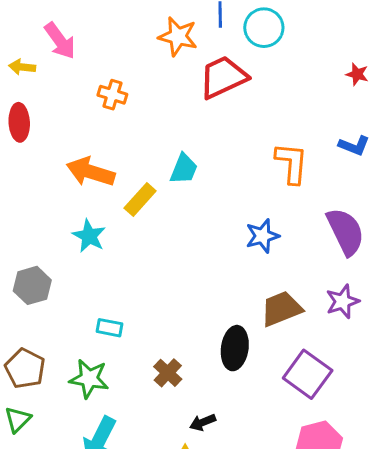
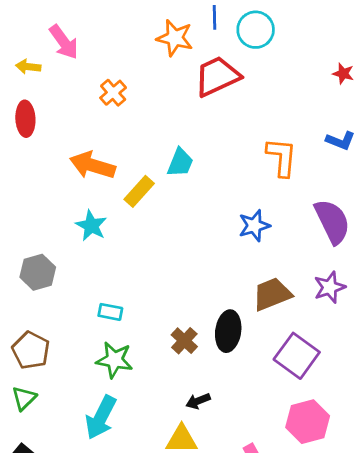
orange cross: (112, 95) -> (113, 93), turned 32
brown cross: (168, 373) -> (184, 341), moved
green star: (89, 379) -> (114, 360), moved

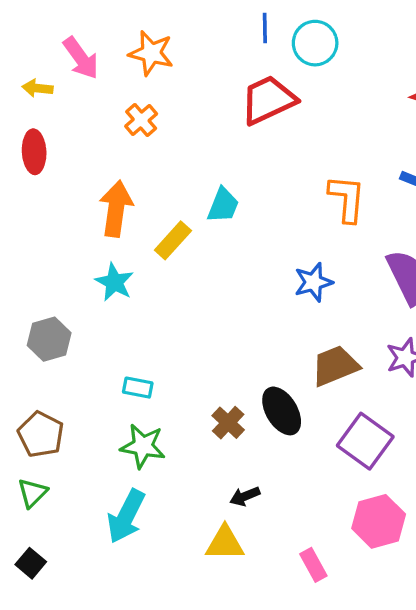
orange star: (175, 38) -> (151, 53), moved
orange arrow: (93, 165) -> (116, 209), turned 81
black ellipse: (228, 331) -> (282, 411), turned -39

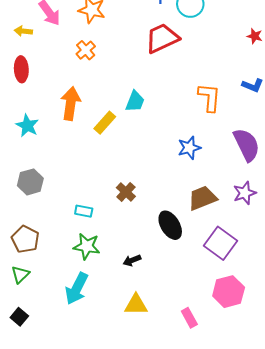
cyan star: (114, 282) -> (27, 126), moved
brown cross: (228, 423) -> (126, 192), moved
black arrow: (245, 496) -> (132, 260), moved

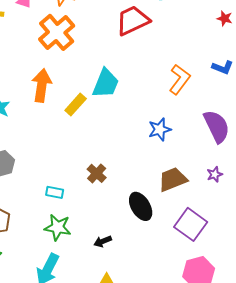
orange cross: (86, 50) -> (57, 32), size x1.8
orange L-shape: (209, 97) -> (180, 79), turned 32
cyan trapezoid: (135, 101) -> (106, 83), size x1.4
purple star: (245, 193) -> (215, 174), size x0.7

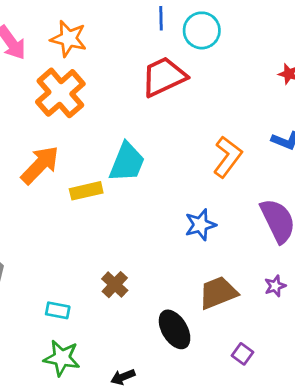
orange arrow: (42, 85) -> (40, 165), turned 36
yellow rectangle: (76, 104) -> (86, 191), turned 35
purple square: (191, 224) -> (242, 354), size x0.5

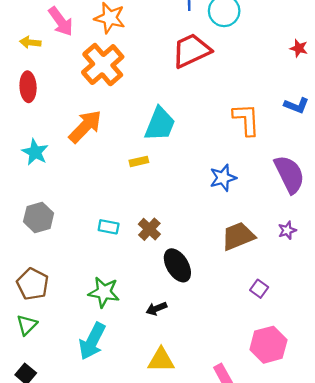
orange L-shape: (228, 157) -> (246, 119), turned -40
yellow rectangle: (86, 191) -> (139, 161), moved, size x0.7
cyan rectangle: (58, 310) -> (109, 227), moved
black ellipse: (175, 329) -> (177, 265), moved

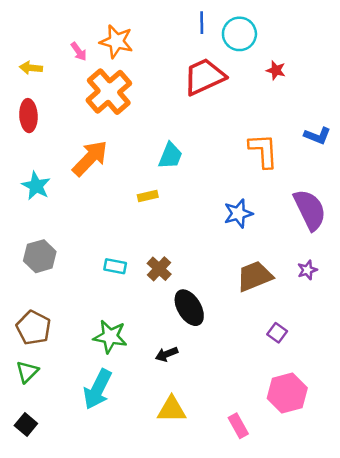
pink arrow: (61, 21) -> (79, 51), moved, size x0.6
red star: (299, 48) -> (276, 70), moved
cyan trapezoid: (160, 124) -> (170, 156), size x0.7

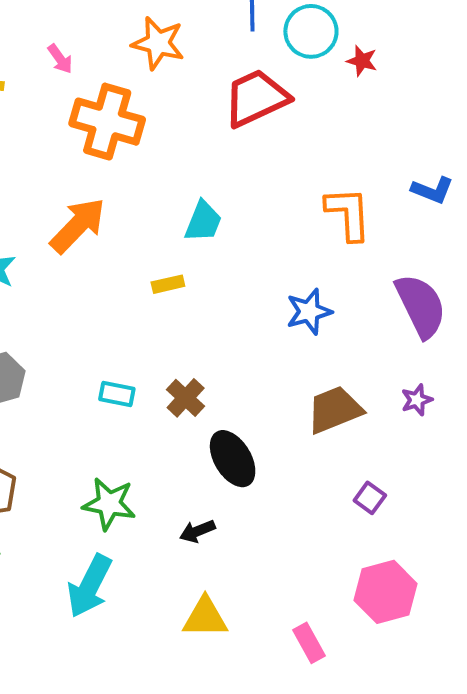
orange star: (116, 41) -> (158, 43), moved
red star: (276, 70) -> (362, 61), moved
orange cross: (109, 92) -> (107, 122), turned -33

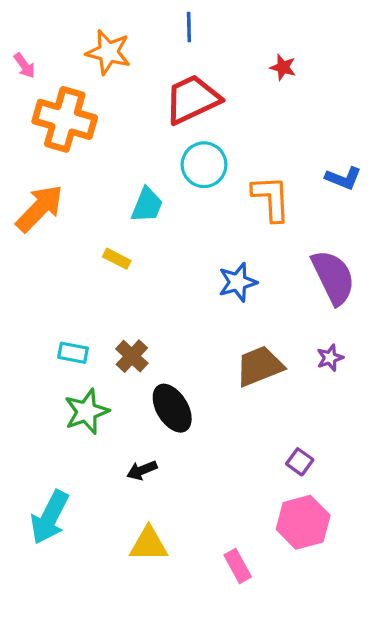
cyan circle: (311, 31) -> (204, 165), moved
yellow rectangle: (168, 284) -> (117, 259), turned 40
purple square: (370, 498) -> (300, 462), moved
green star: (109, 504) -> (87, 411), moved, turned -30

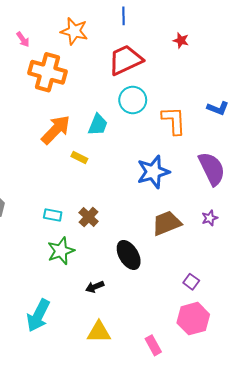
orange arrow: (40, 208) -> (56, 130), moved
blue star: (238, 282) -> (153, 172), size x1.4
black ellipse: (172, 408) -> (129, 255), moved

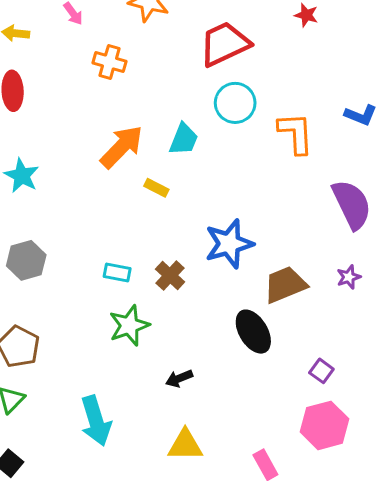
orange cross: (48, 72) -> (109, 62), size x0.6
blue star: (153, 172) -> (229, 244), moved
black ellipse: (129, 255) -> (253, 332), moved
cyan arrow: (38, 316) -> (96, 421), turned -44

